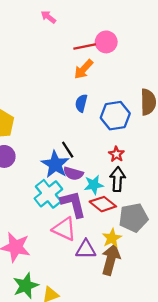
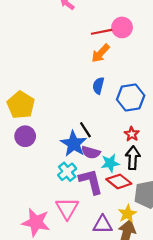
cyan cross: (48, 194) -> (67, 172), size x0.7
pink triangle: (64, 229) -> (67, 208), moved, turned 35

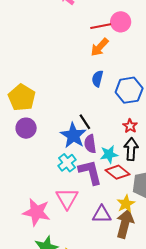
purple semicircle: (91, 152) -> (90, 144), turned 66

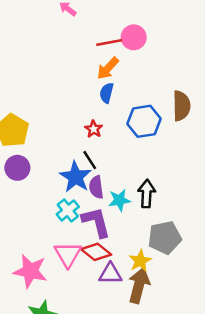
blue semicircle: (97, 79) -> (107, 93), moved
red star: (130, 126) -> (94, 129), moved
red diamond: (117, 172) -> (96, 252), moved

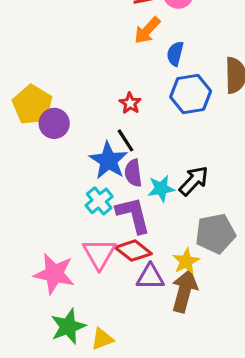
blue semicircle: (107, 93) -> (175, 54), moved
purple circle: (17, 168) -> (54, 123), moved
black arrow: (147, 194) -> (194, 181), turned 40

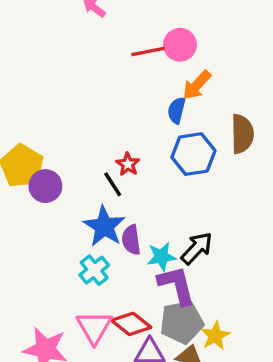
orange arrow: (147, 30) -> (197, 85), moved
black line: (126, 140) -> (113, 184), moved
purple L-shape: (133, 215) -> (177, 285), moved
gray pentagon: (215, 233) -> (182, 322), moved
yellow star: (186, 261) -> (215, 336), moved

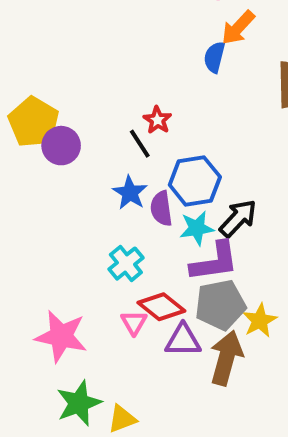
blue hexagon: (193, 154) -> (195, 181), moved
blue star: (104, 226) -> (130, 193), size x0.7
cyan cross: (94, 270) -> (126, 264), moved
purple L-shape: (177, 285) -> (214, 262), turned 96
pink triangle: (94, 327) -> (134, 323), moved, size x0.6

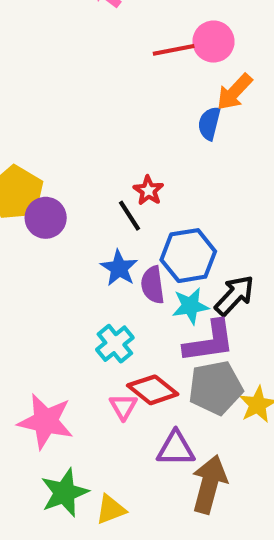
purple triangle: (183, 340) -> (176, 449), moved
brown arrow: (226, 358) -> (209, 484), moved

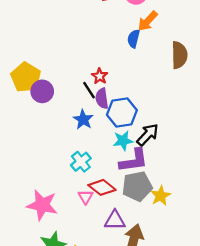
purple semicircle: (153, 285) -> (102, 98), moved

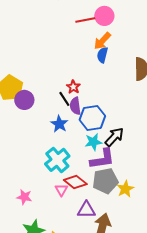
orange arrow: (148, 21) -> (102, 41), moved
cyan cross: (81, 162) -> (57, 160), size x1.4
pink star: (42, 205) -> (24, 197), size x0.6

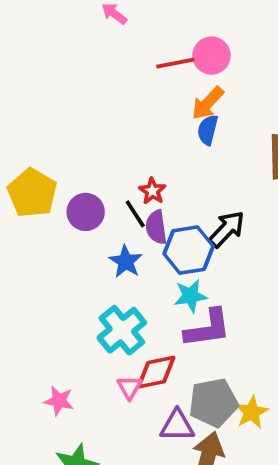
purple circle: (24, 100) -> (86, 212), moved
black arrow: (114, 137) -> (227, 229), moved
gray pentagon: (105, 181) -> (213, 403), moved
red diamond: (75, 182) -> (156, 372), turned -50
yellow star: (125, 189) -> (252, 412), moved

